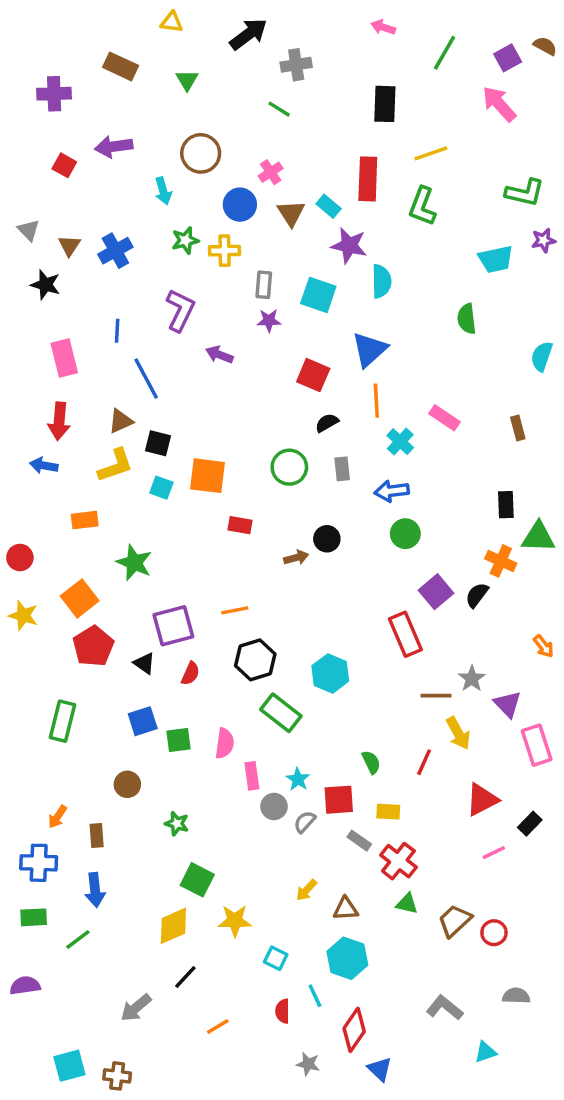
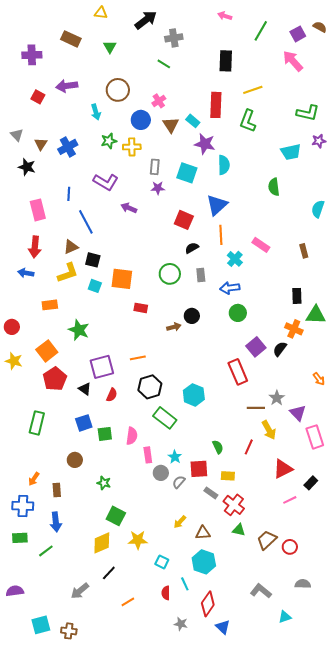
purple L-shape: (180, 310) -> (106, 182), turned 95
purple semicircle: (25, 986) -> (15, 591), moved

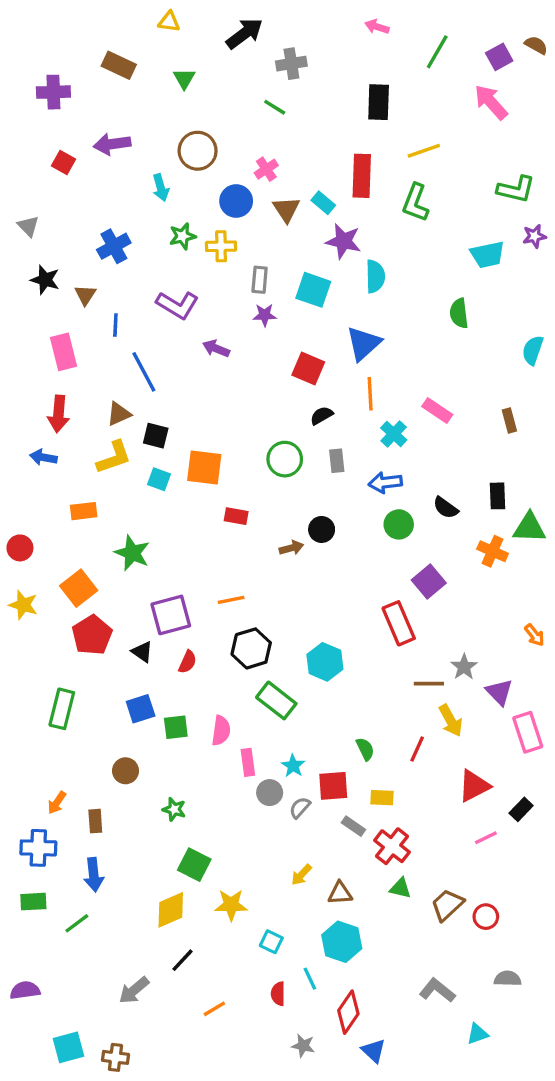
brown triangle: (41, 144) -> (85, 295), moved
black semicircle: (280, 349) -> (446, 508), moved, turned -91

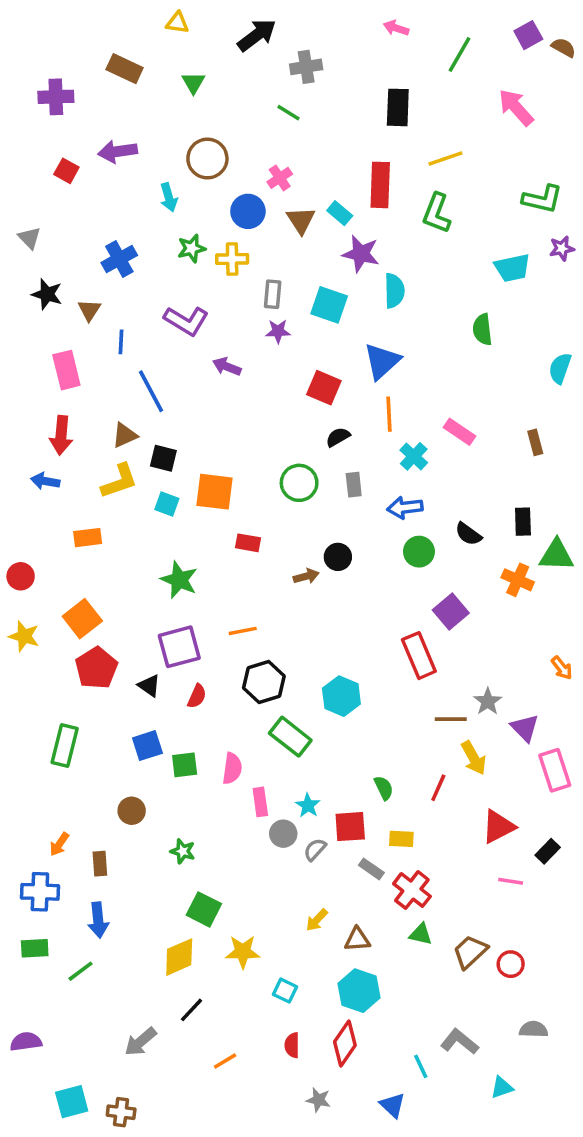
purple square: (499, 57) -> (528, 35), moved
green star: (132, 553) -> (179, 580), moved
pink line: (486, 838) -> (511, 881), turned 35
cyan line: (310, 979) -> (421, 1066), moved
red diamond: (348, 1012) -> (345, 1043), moved

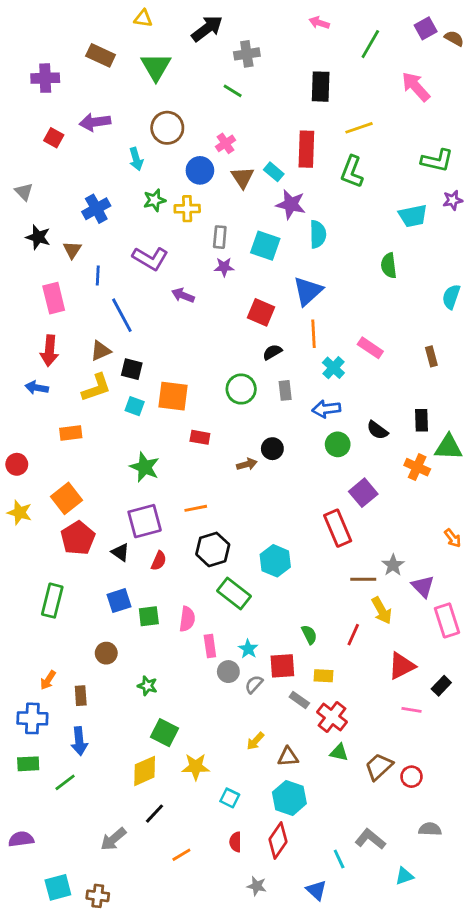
green triangle: (193, 83) -> (156, 67), size x1.6

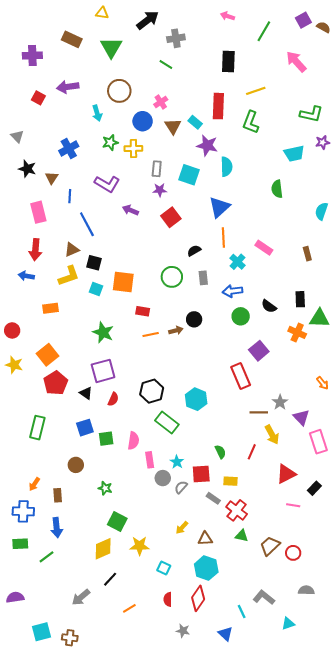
red square: (261, 312) -> (171, 217), moved, turned 30
orange line: (196, 508) -> (151, 335), moved

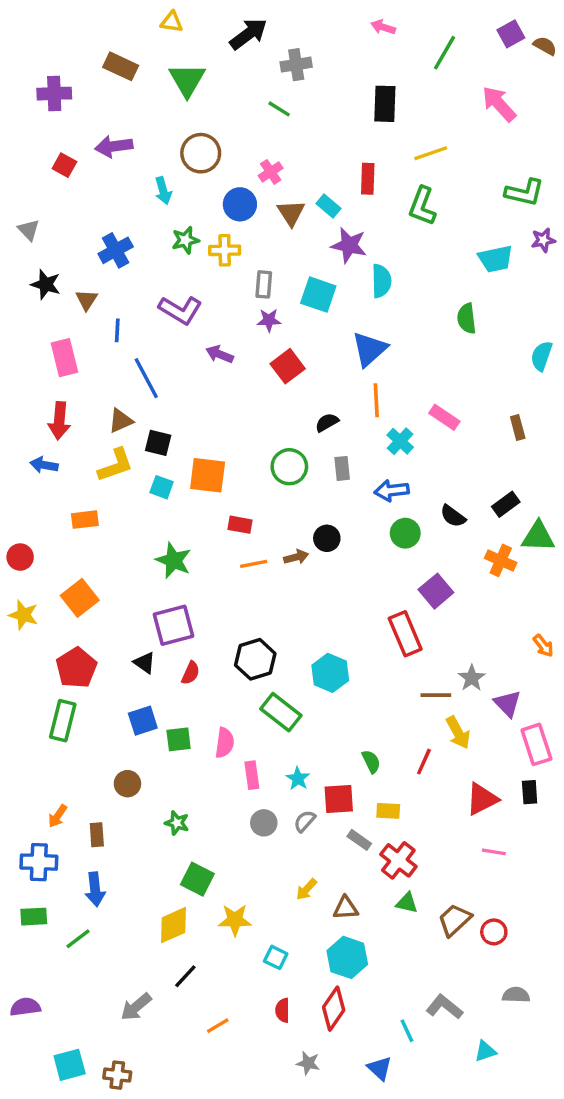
red rectangle: (218, 106) -> (368, 179), size x0.7
black rectangle: (300, 299) -> (506, 504), turned 56
red pentagon: (56, 383) -> (76, 668), moved
gray circle: (163, 478) -> (264, 823), moved
black rectangle: (314, 488) -> (530, 792), moved, turned -48

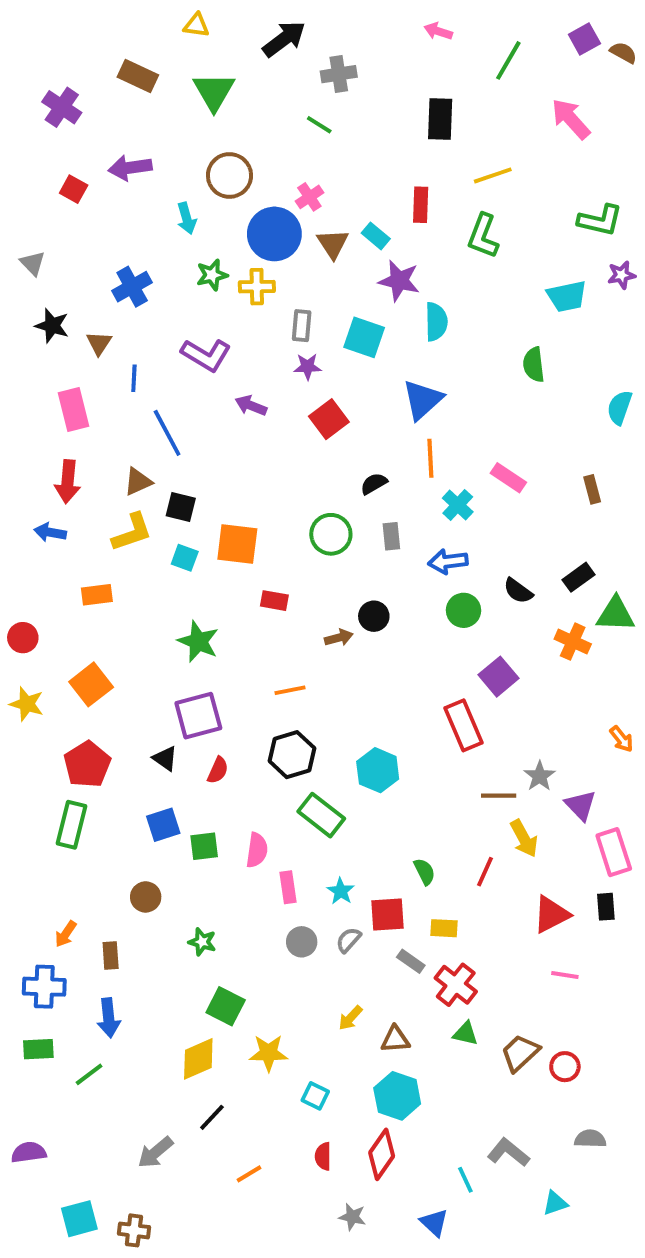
purple cross: (54, 94) -> (62, 107), turned 36
blue circle: (240, 204) -> (274, 234), size x1.4
orange line: (254, 564) -> (290, 690), moved

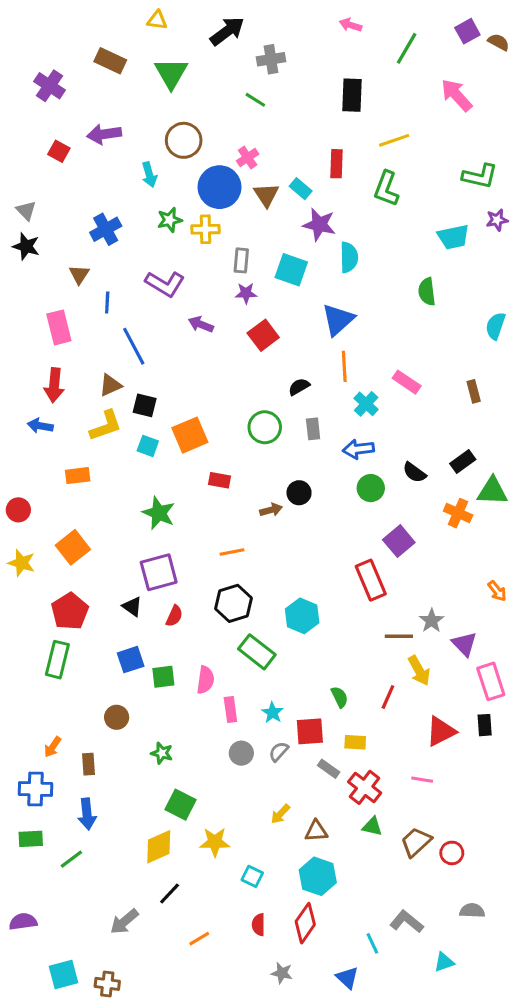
black star: (52, 326) -> (26, 246), moved
orange square: (237, 544) -> (190, 435), turned -30
pink line: (565, 975) -> (422, 780), moved

